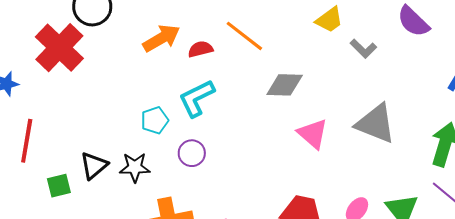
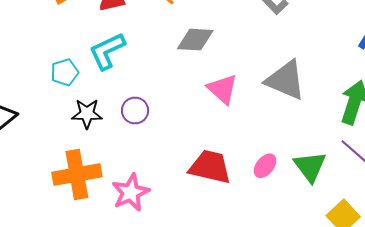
purple circle: (192, 153) -> (135, 111), moved
black star: (135, 167) -> (87, 114), moved

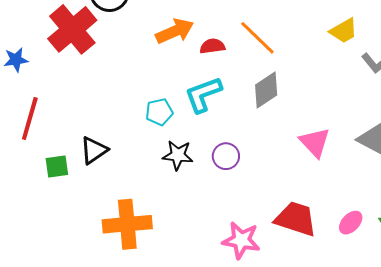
gray diamond: (195, 40) -> (266, 90), moved, turned -42
orange cross: (77, 174) -> (127, 224), moved
pink star: (131, 192) -> (241, 240), moved, turned 30

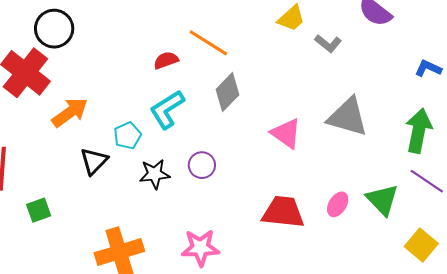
orange arrow: (175, 31) -> (70, 112), moved
black triangle: (94, 150) -> (94, 161), moved
pink star: (241, 240) -> (200, 248), moved

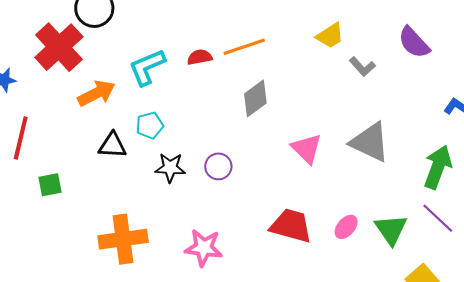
orange line: (208, 43) -> (244, 47), turned -60
cyan L-shape: (167, 109) -> (147, 67), moved
black triangle: (94, 161) -> (112, 145), turned 40

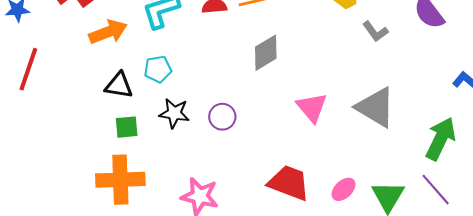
green square: (50, 185) -> (127, 127), moved

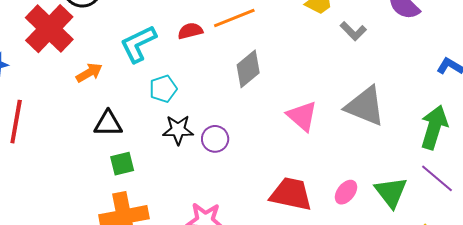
orange arrow: (108, 32) -> (89, 73), size x0.7
cyan pentagon: (158, 69) -> (163, 89), moved
black star: (174, 113) -> (178, 130), moved

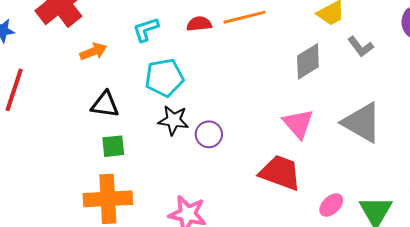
cyan L-shape: (138, 44) -> (146, 30), size x0.7
gray diamond: (248, 69) -> (308, 61), moved
cyan pentagon: (163, 89) -> (164, 78), size x1.4
red trapezoid: (291, 194) -> (280, 173), moved

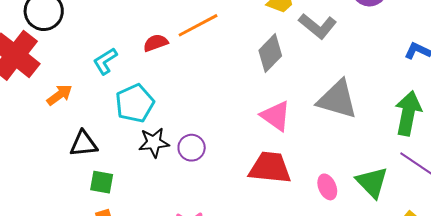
gray L-shape: (361, 47) -> (318, 26), size x1.4
green square: (113, 146) -> (102, 182), turned 30
pink ellipse: (331, 205) -> (327, 187), turned -55

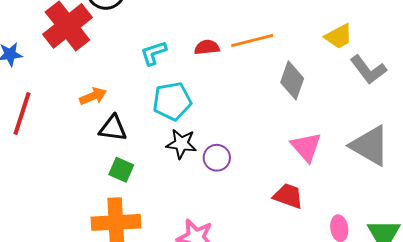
gray diamond: (270, 53) -> (292, 80), moved, turned -39
orange arrow: (59, 95) -> (93, 96), moved
red trapezoid: (270, 168) -> (288, 196), size x0.7

